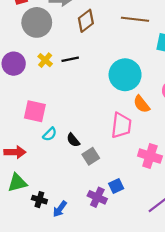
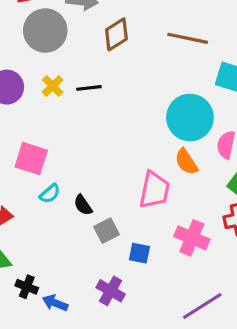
cyan circle: (125, 75) -> (190, 118), moved
blue square: (116, 186) -> (139, 253), moved, turned 32
blue arrow: (60, 209) -> (55, 303), turned 70

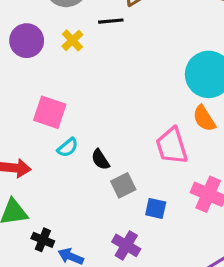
black line: (89, 88) -> (111, 21), moved
pink trapezoid: (154, 190) -> (172, 146), turned 150

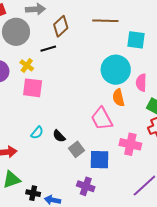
pink square: (50, 112) -> (33, 88), moved
orange semicircle: (204, 118) -> (118, 98), turned 30
blue square: (156, 208) -> (99, 160), size x1.5

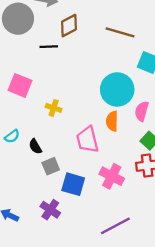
yellow cross: (27, 65) -> (54, 108), moved, turned -32

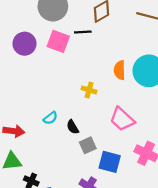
pink square: (20, 85) -> (58, 41), moved
orange semicircle: (112, 121) -> (120, 70), moved
pink trapezoid: (87, 140) -> (122, 119), turned -32

